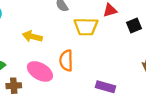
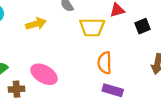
yellow arrow: (32, 36) -> (36, 24), moved, turned 150
orange semicircle: (66, 61) -> (105, 63), moved

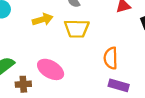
yellow trapezoid: (92, 27) -> (77, 29), moved

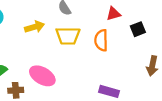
orange semicircle: (111, 58) -> (101, 40), moved

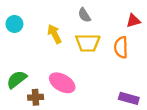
yellow arrow: (35, 27) -> (54, 34), turned -102

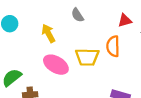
yellow trapezoid: (88, 43) -> (87, 57), moved
pink ellipse: (62, 83) -> (56, 65), moved

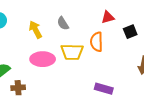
gray semicircle: (77, 15) -> (63, 23), moved
pink ellipse: (56, 65) -> (43, 59), turned -30

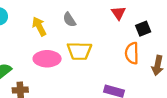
red triangle: (108, 17) -> (118, 13), turned -48
orange semicircle: (97, 42) -> (132, 53), moved

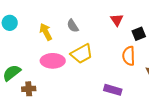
yellow trapezoid: (79, 51) -> (82, 54), turned -30

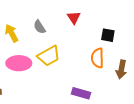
red triangle: (117, 20) -> (74, 18), moved
black square: (139, 34) -> (108, 35), turned 32

